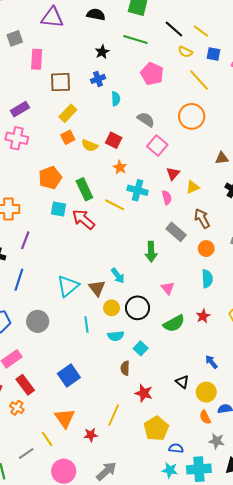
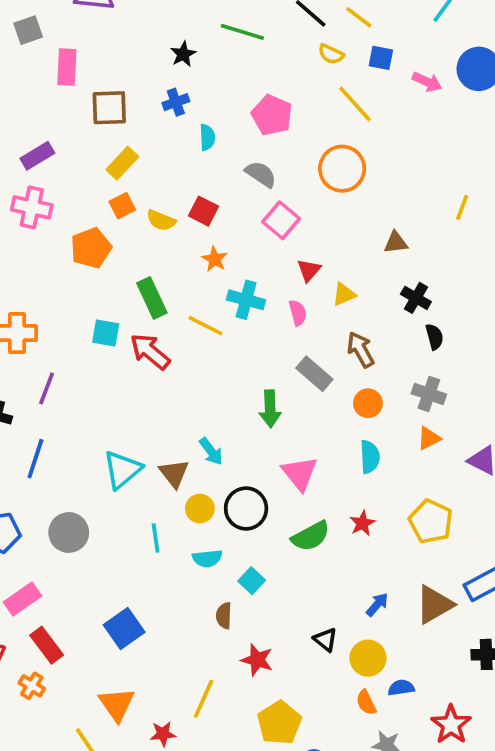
pink pentagon: (152, 74) -> (272, 115), moved
orange pentagon: (50, 178) -> (91, 248), moved
pink triangle: (168, 288) -> (300, 473), size x1.5
blue arrow: (211, 362) -> (377, 605), turned 80

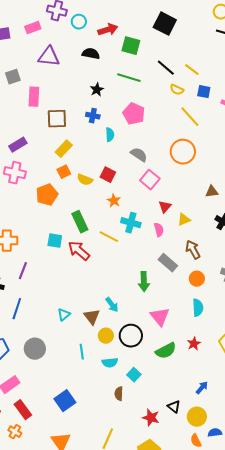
blue cross: (176, 102) -> (93, 116), turned 32
pink pentagon: (272, 115) -> (134, 114), moved
cyan triangle: (122, 470) -> (64, 315), size x0.6
red star: (257, 660) -> (151, 418), moved

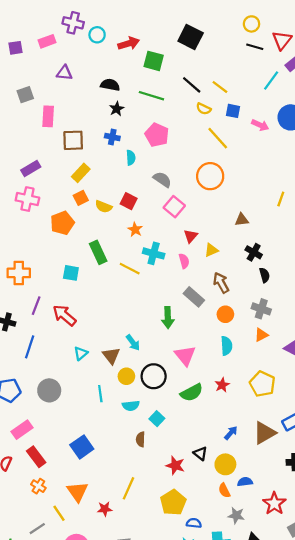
black semicircle: (91, 54) -> (110, 85), moved
purple triangle: (49, 57) -> (64, 73), size x0.7
red arrow: (79, 251) -> (64, 315), moved
orange cross: (15, 432) -> (38, 486), moved

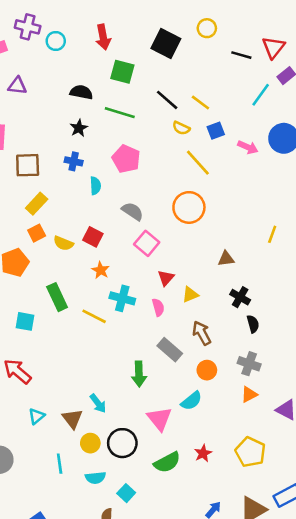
yellow circle: (251, 24) -> (207, 28), moved
red arrow: (129, 43) -> (103, 37), moved, turned 96
black semicircle: (110, 85) -> (81, 92), moved
blue square: (233, 111) -> (216, 131), turned -32
cyan semicircle: (226, 346) -> (191, 401), moved, turned 54

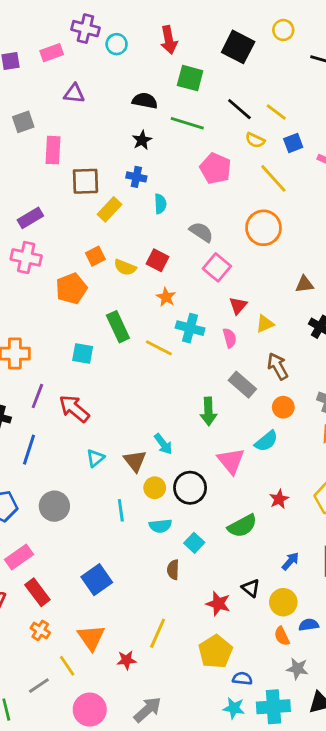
pink pentagon: (126, 159) -> (215, 168), moved
yellow rectangle: (37, 204) -> (109, 209), moved
green semicircle: (167, 462) -> (242, 526), moved

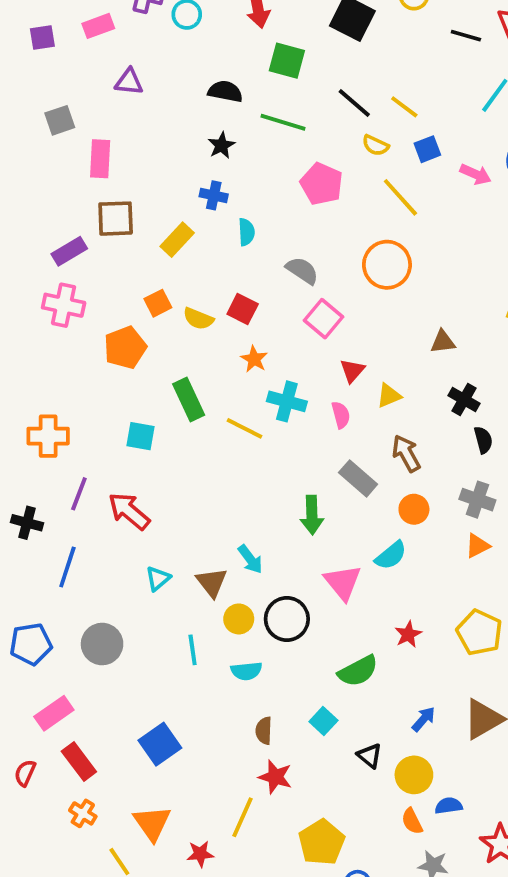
brown square: (85, 181) -> (116, 219), moved
cyan square: (194, 543) -> (323, 721), moved
red star: (218, 604) -> (275, 777), moved

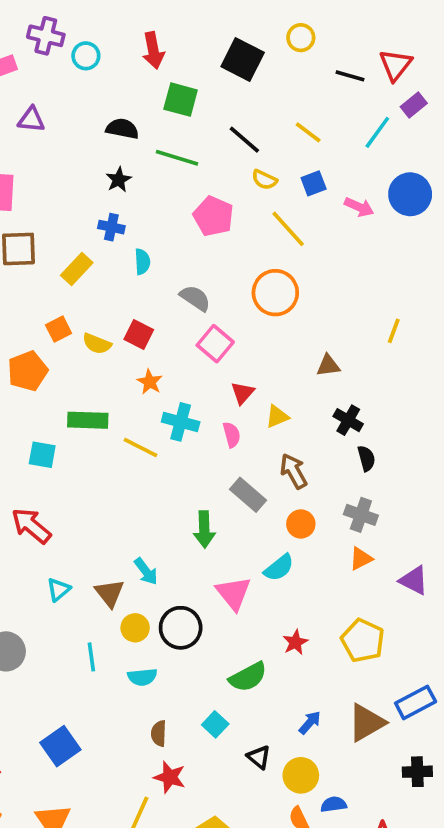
yellow line: (404, 107) -> (308, 132), moved
green rectangle: (189, 399) -> (88, 420), turned -63

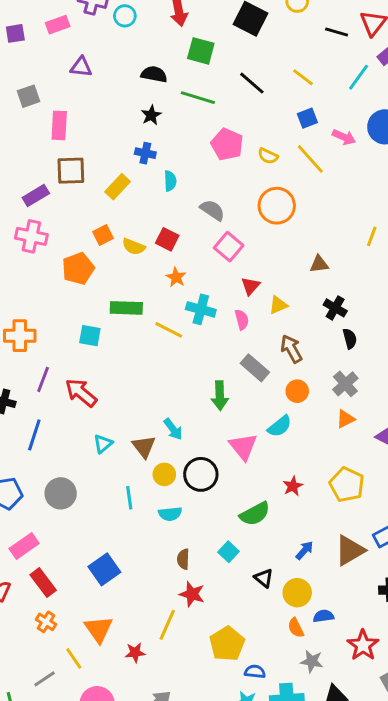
yellow semicircle: (264, 180) -> (268, 156), moved
yellow line: (288, 229) -> (310, 159), moved
gray cross: (361, 515) -> (345, 384), turned 30

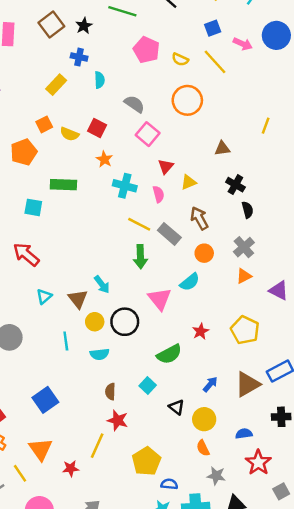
brown square: (71, 171) -> (51, 25), moved, turned -35
yellow line: (169, 330) -> (139, 224), moved
blue semicircle: (323, 616) -> (244, 434), moved

